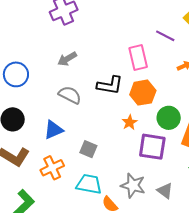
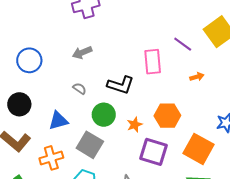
orange hexagon: (143, 93) -> (167, 116), moved
gray semicircle: (70, 95) -> (80, 89), size x0.6
green circle: (169, 118) -> (104, 115), moved
gray square: (88, 149) -> (90, 145), size x1.5

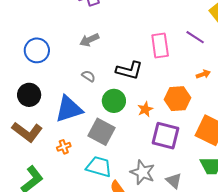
purple line: (183, 44) -> (195, 37), moved
orange arrow: (197, 77) -> (203, 74), moved
blue triangle: (58, 121) -> (69, 109), size x1.4
orange cross: (51, 158) -> (64, 147), size x0.6

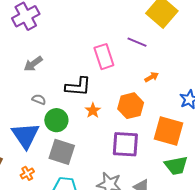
green circle: (114, 101) -> (56, 120), moved
blue triangle: (69, 109) -> (25, 135), turned -36
orange star: (145, 109) -> (93, 110), moved

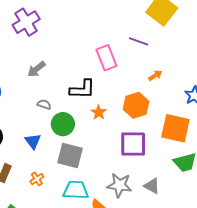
blue triangle: (25, 135) -> (33, 141), size x0.6

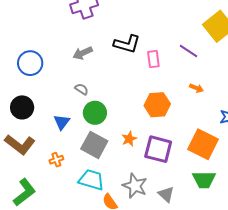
pink rectangle: (106, 58) -> (153, 59), size x0.7
orange arrow: (155, 75) -> (196, 88), turned 40
black L-shape: (82, 89) -> (127, 44), moved
orange hexagon: (136, 105) -> (157, 105), moved
orange star: (99, 112) -> (129, 139), moved

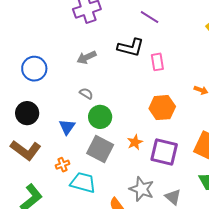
purple line: (189, 51) -> (150, 17), moved
cyan trapezoid: (91, 180) -> (83, 183), moved

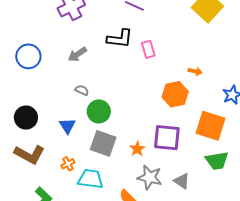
blue circle: (34, 69) -> (28, 56), moved
orange hexagon: (162, 108) -> (175, 94), moved
orange star: (135, 142) -> (137, 149), moved

